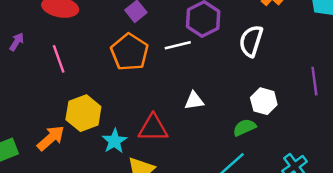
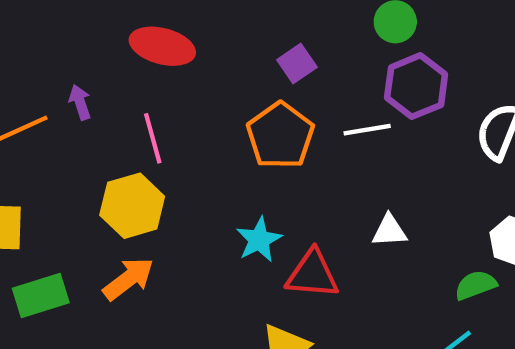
purple arrow: (17, 42) -> (80, 102), turned -54
yellow hexagon: (83, 113) -> (132, 206), moved
cyan star: (115, 141) -> (259, 240), moved

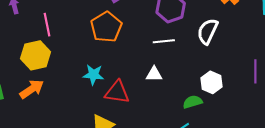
white line: (367, 130) -> (164, 41), moved
cyan star: (259, 240) -> (93, 75), turned 30

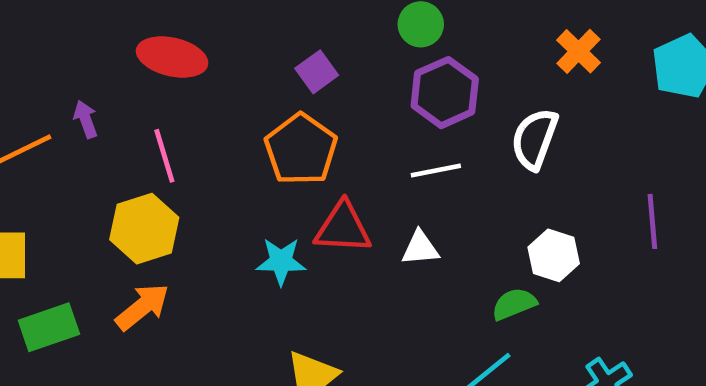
red triangle: (117, 92) -> (343, 228), moved

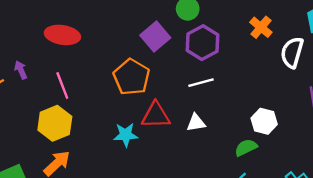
orange cross: (579, 51) -> (261, 27), moved
purple square: (317, 72) -> (155, 37), moved, size x1.4
white semicircle: (535, 139) -> (292, 52), moved

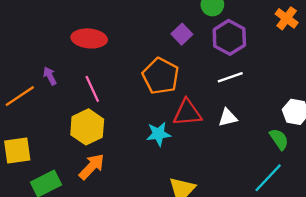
purple square: (155, 37) -> (182, 34), size x0.7
green semicircle: (246, 148) -> (279, 139), turned 85

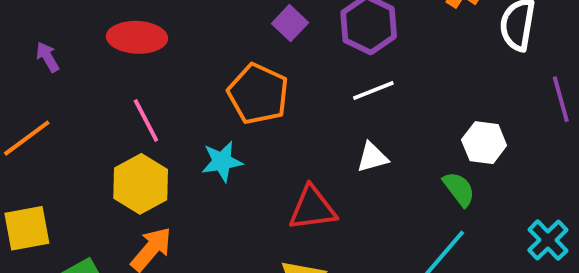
purple arrow: (50, 76) -> (47, 57), moved
red triangle: (187, 113) -> (312, 208), moved
cyan star: (158, 134) -> (222, 161), moved

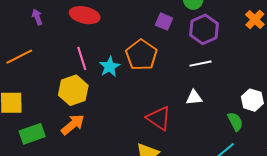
purple square: (290, 23) -> (164, 22), turned -30
cyan star: (222, 161) -> (110, 67), moved, turned -30
red triangle: (312, 208) -> (159, 118), turned 32

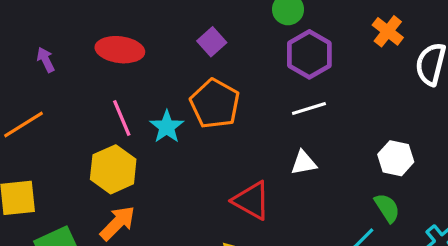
purple square: (164, 22) -> (212, 42), moved, turned 30
green semicircle: (235, 122) -> (387, 208), moved

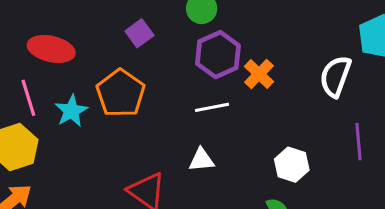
orange cross: (388, 31) -> (259, 74), moved
purple square: (212, 42) -> (139, 33), moved
red ellipse: (120, 50) -> (51, 49), moved

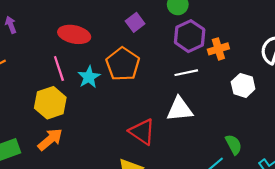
orange cross: (259, 74) -> (218, 49), turned 30
white triangle: (201, 160) -> (180, 109), size x1.5
white hexagon: (292, 165) -> (243, 85), moved

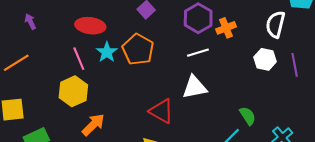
cyan star: (89, 77) -> (107, 52), moved
white hexagon: (243, 85) -> (265, 59), moved
orange arrow: (50, 139) -> (93, 125), moved

